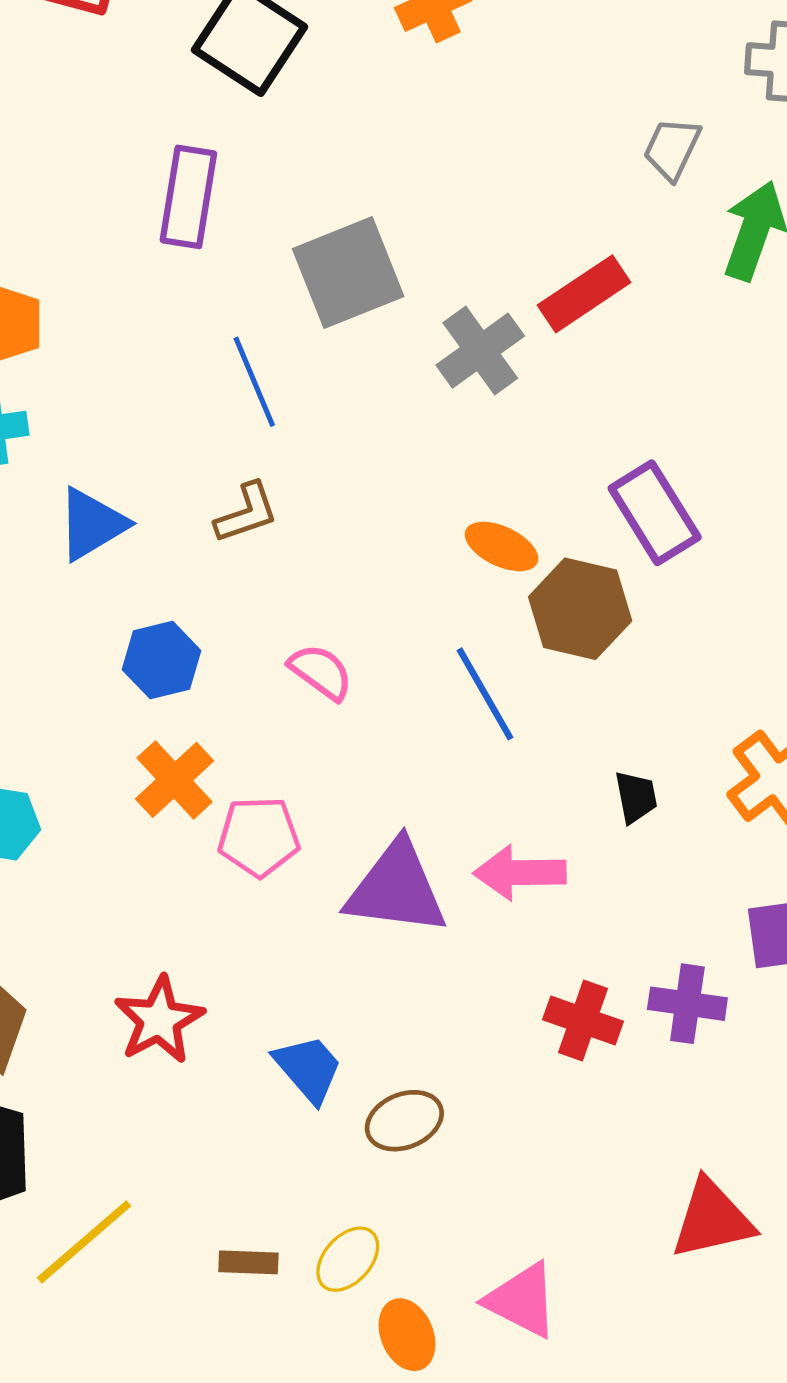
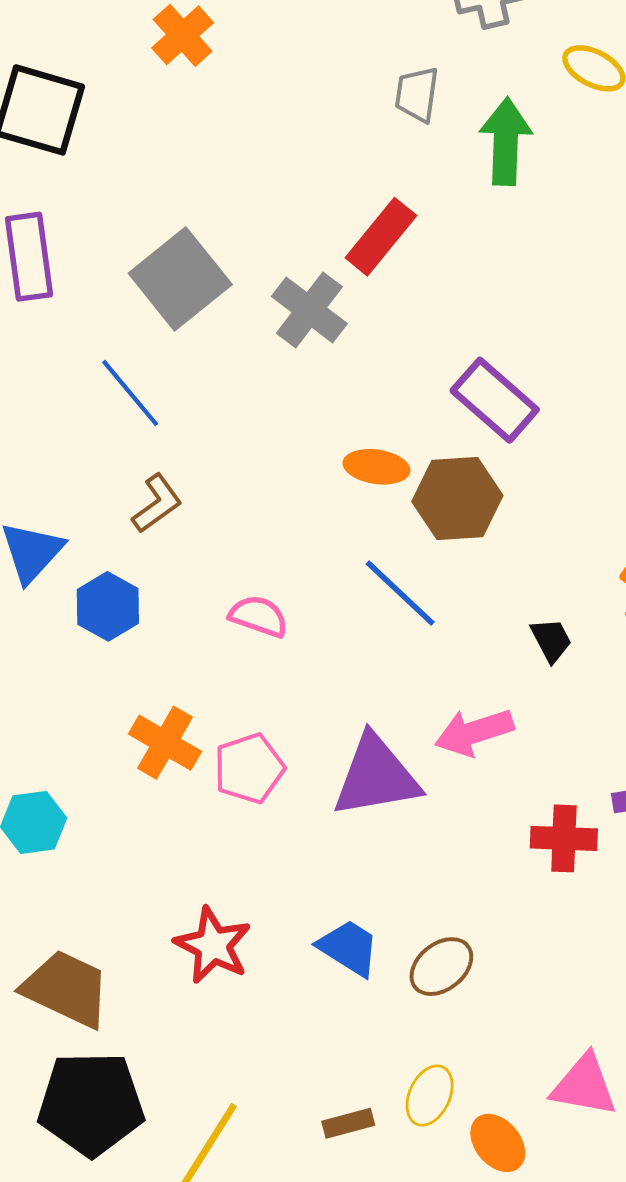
blue hexagon: (162, 660) -> (108, 606), moved

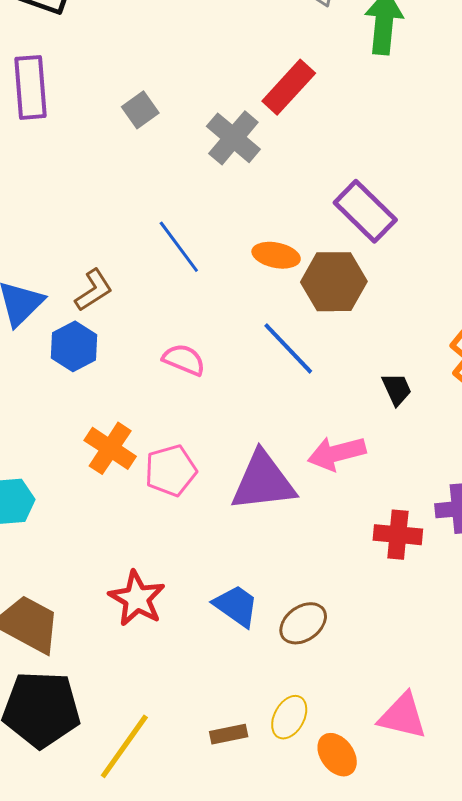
gray square: (180, 279) -> (140, 110), size x0.5
blue line: (130, 393) -> (179, 247), moved
brown L-shape: (157, 504) -> (94, 290), moved

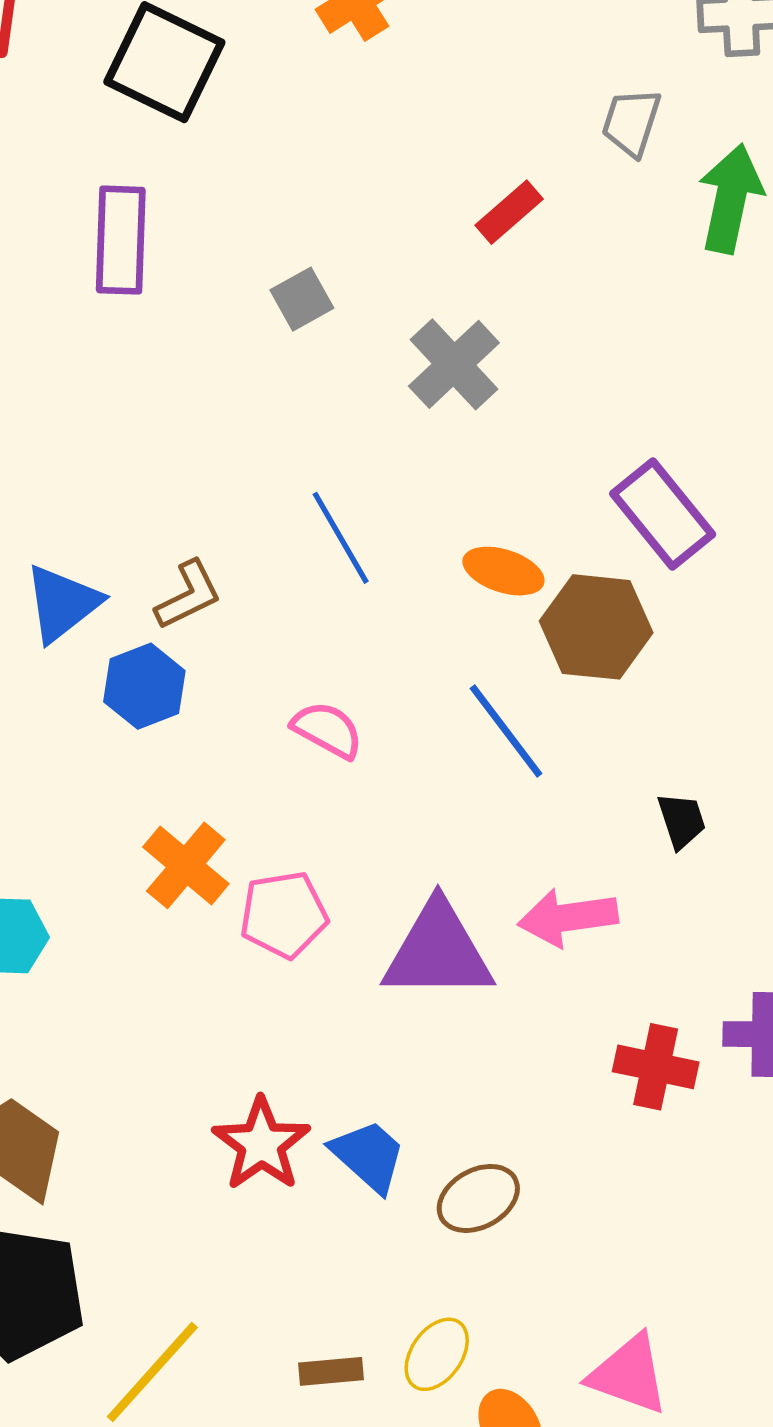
red rectangle: (289, 87) -> (509, 212), moved, size x0.7
red star: (137, 598) -> (261, 1144), moved

